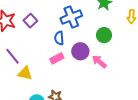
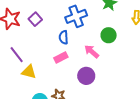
purple circle: (80, 51) -> (86, 76), moved
pink arrow: (99, 62) -> (92, 51), moved

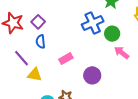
blue cross: (76, 16) -> (93, 23), moved
blue semicircle: (64, 37) -> (41, 42), moved
pink arrow: (92, 51) -> (122, 53), moved

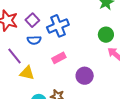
blue cross: (93, 23) -> (58, 26), moved
blue semicircle: (41, 42) -> (34, 40), turned -88

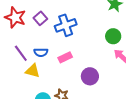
blue semicircle: (34, 40) -> (41, 52), moved

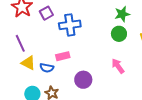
green circle: (113, 36) -> (119, 34), moved
blue semicircle: (41, 52) -> (47, 68), moved

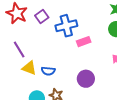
pink rectangle: (63, 56) -> (84, 42), moved

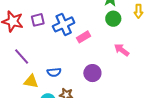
purple square: (42, 17) -> (38, 20), turned 32
yellow triangle: (29, 68) -> (31, 81), moved

